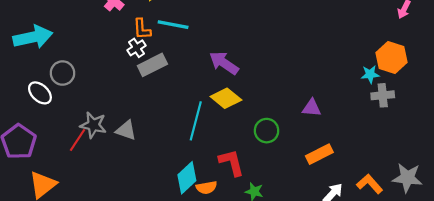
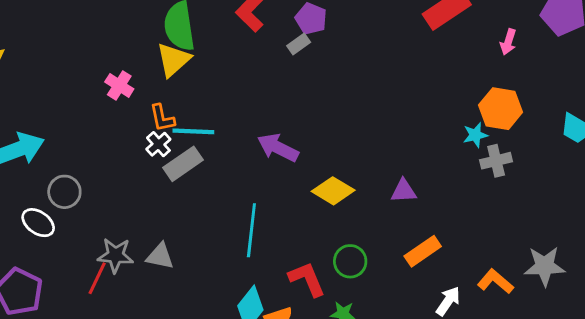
cyan line: (173, 25) -> (193, 131), moved
yellow diamond: (226, 98) -> (333, 191), moved
green circle: (267, 131) -> (350, 261), moved

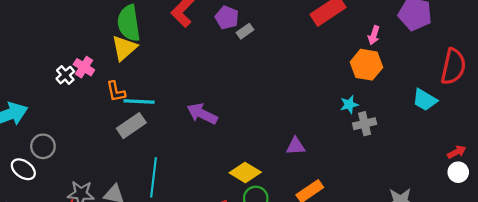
gray rectangle: (299, 44) -> (245, 31), moved
orange hexagon: (501, 109) -> (366, 65), moved
white cross: (158, 144) -> (65, 75), moved
yellow diamond: (333, 191) -> (245, 173), moved
cyan line: (251, 230) -> (153, 177), moved

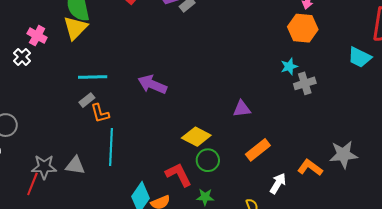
pink cross: (84, 67) -> (37, 36), moved
orange L-shape: (116, 91) -> (100, 113), moved
gray rectangle: (131, 126) -> (87, 100), size x0.6

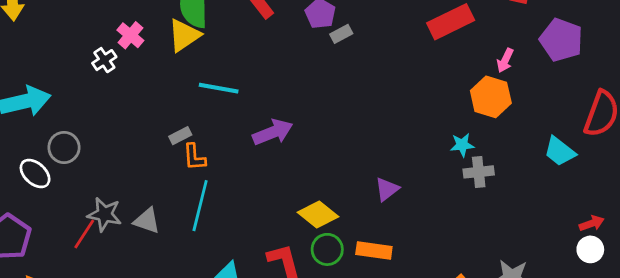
cyan line: (93, 77) -> (219, 88), moved
purple arrow: (152, 84) -> (273, 132), turned 124
purple triangle: (242, 109) -> (387, 189), turned -42
orange rectangle: (258, 150) -> (374, 250), moved, turned 35

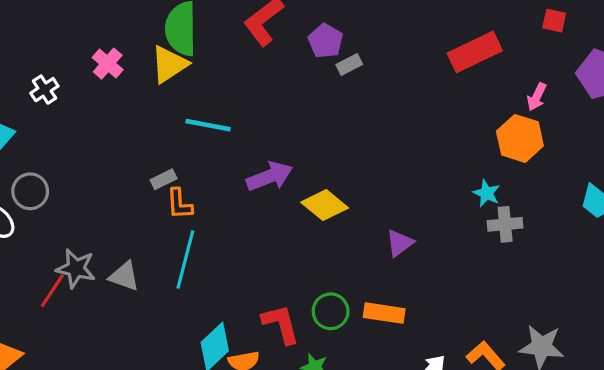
white cross: (104, 60) -> (44, 90), moved
cyan star: (462, 145) -> (486, 193), turned 30
yellow diamond: (318, 215) -> (325, 205), moved

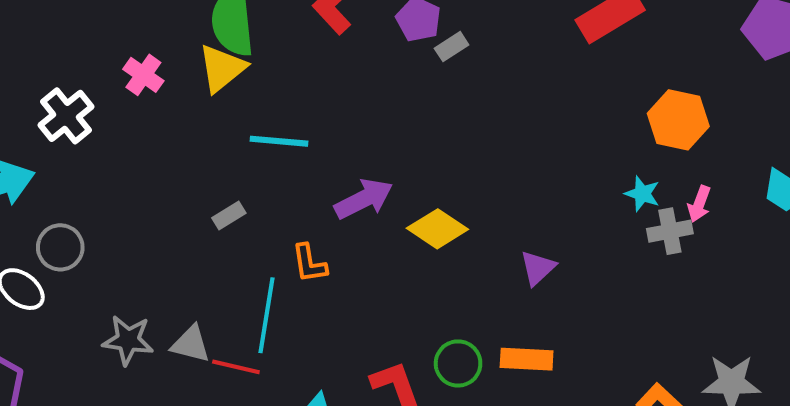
white cross: (44, 90) -> (66, 116), size x1.5
pink arrow: (537, 97) -> (699, 204), moved
orange L-shape: (179, 204) -> (309, 263), moved
red line: (52, 291) -> (236, 367), moved, turned 75

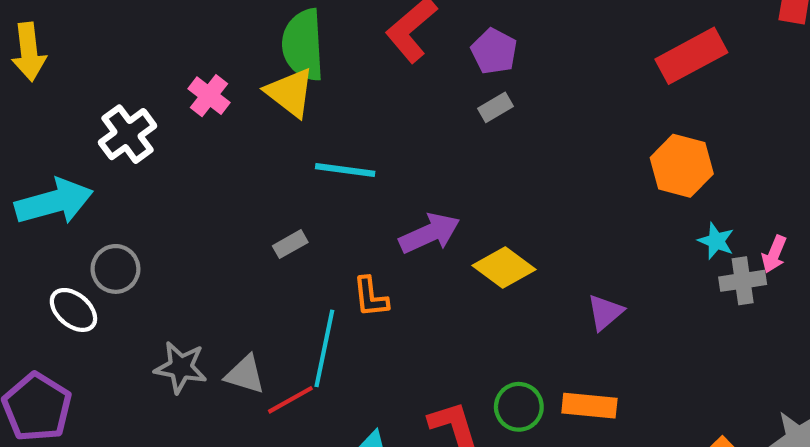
gray rectangle: (452, 47) -> (495, 107), moved
yellow triangle: (222, 68) -> (290, 92), turned -46
orange hexagon: (678, 120) -> (682, 166), moved
red line: (236, 367) -> (290, 400), turned -45

